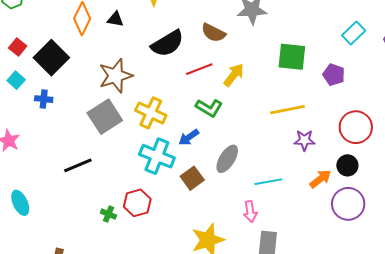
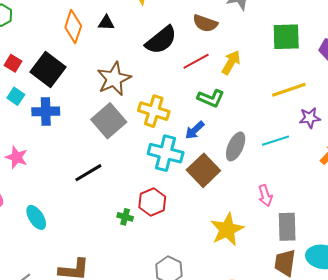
blue cross: (44, 99) -> (46, 111), size x1.5
brown square: (192, 178) -> (203, 170), size x1.4
cyan line: (268, 182) -> (276, 141), moved

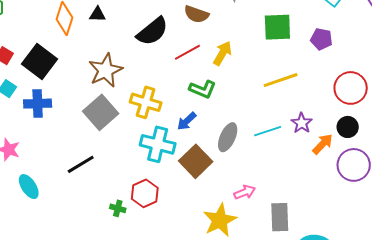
purple star: (310, 118) -> (302, 123), moved, turned -30
pink arrow: (265, 196) -> (245, 192), moved, turned -95
cyan ellipse: (36, 217) -> (29, 187), moved

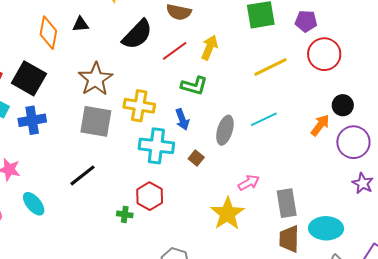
red circle: (351, 88) -> (324, 54), moved
gray square: (101, 112) -> (96, 121), turned -32
blue arrow: (187, 121) -> (182, 119), turned -60
purple star: (302, 123) -> (363, 183), moved
brown square: (196, 161) -> (196, 158), size x0.5

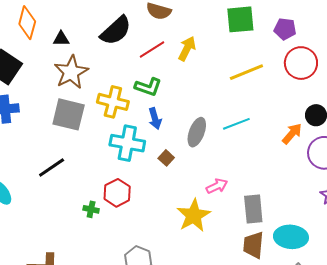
black triangle: (81, 24) -> (61, 39), moved
green L-shape: (194, 86) -> (148, 87), moved

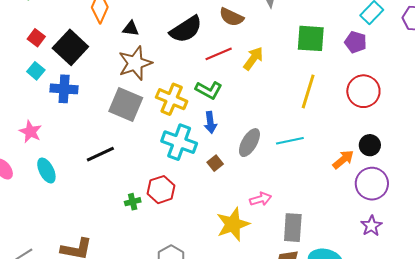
purple pentagon: (285, 29) -> (356, 42), moved
yellow line: (246, 72) -> (308, 91), turned -60
green cross: (91, 209) -> (133, 202), turned -35

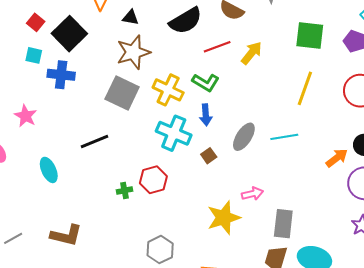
cyan square: (36, 71) -> (34, 55), turned -30
cyan ellipse: (46, 171) -> (49, 170), moved

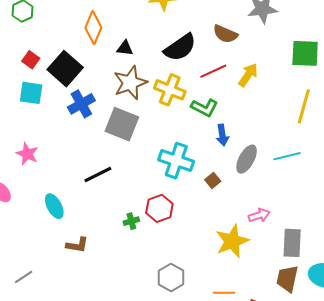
cyan square: (34, 55) -> (31, 93), size x1.4
blue cross: (61, 75) -> (81, 104), moved, turned -32
yellow cross: (168, 90) -> (170, 90), moved
blue arrow: (206, 115) -> (222, 135), moved
brown L-shape: (66, 235) -> (77, 245), moved, size x0.7

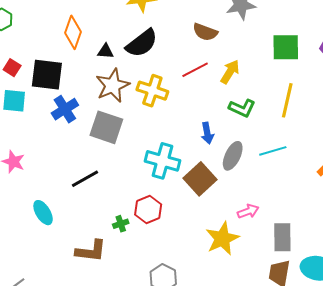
black semicircle: (180, 48) -> (142, 43), moved
black square: (65, 69) -> (47, 75), turned -32
green L-shape: (204, 108) -> (242, 108), moved
brown square: (213, 180) -> (200, 179), size x2.0
brown L-shape: (77, 245) -> (91, 251), moved, size x1.4

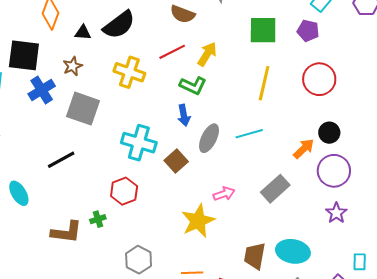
brown star: (113, 85) -> (73, 66), moved, size x0.6
green L-shape: (242, 108) -> (193, 86), moved
brown square: (200, 179) -> (176, 161), size x0.7
green cross: (121, 224) -> (98, 219), moved
gray rectangle: (282, 237) -> (275, 189), moved, turned 48

